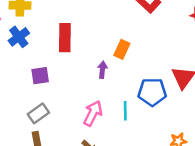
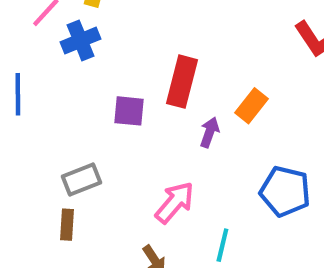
red rectangle: (65, 38) -> (182, 82), moved
purple square: (40, 76) -> (129, 111), moved
cyan line: (125, 111) -> (222, 245), moved

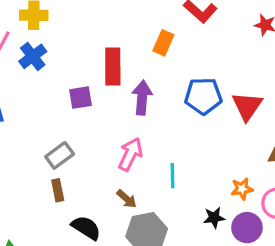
orange rectangle: (252, 106) -> (163, 43), moved
purple arrow: (210, 132) -> (142, 98), size x1.5
blue pentagon: (285, 191) -> (203, 96), moved

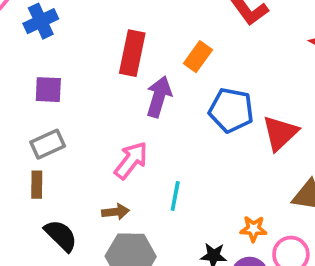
orange rectangle: (163, 43) -> (198, 57), moved
purple square: (81, 98) -> (48, 90), moved
brown arrow: (127, 199) -> (116, 212), turned -60

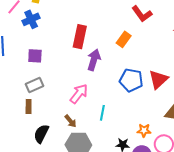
orange rectangle: (198, 57) -> (124, 39), moved
blue pentagon: (231, 110) -> (131, 80), moved
brown arrow: (116, 212) -> (70, 121), turned 56
black semicircle: (61, 236) -> (41, 134), turned -108

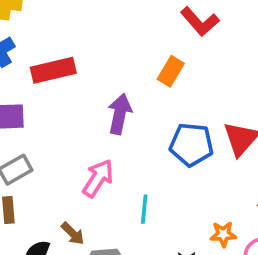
red rectangle: (80, 37) -> (53, 70), moved, turned 70
brown arrow: (70, 121) -> (73, 233), moved

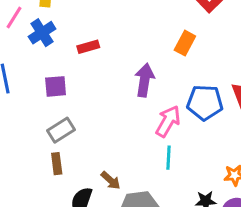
red rectangle: (53, 70) -> (88, 47), size x0.6
pink arrow: (98, 178) -> (168, 121), moved

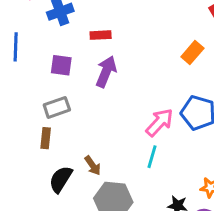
purple arrow: (145, 80) -> (106, 72), moved

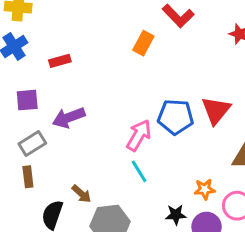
orange rectangle: (192, 53) -> (143, 43), moved
purple arrow: (106, 72) -> (69, 118), moved, turned -120
cyan line: (152, 157) -> (139, 171), turned -35

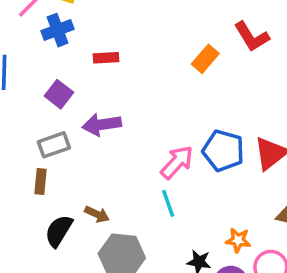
purple square: (27, 100) -> (59, 94), turned 30
brown arrow: (81, 194) -> (97, 214), turned -30

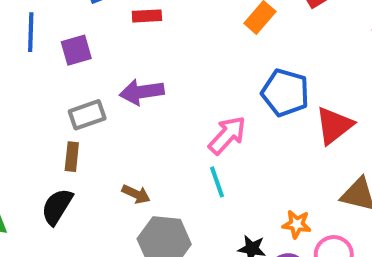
purple square: (59, 94) -> (76, 50), moved, turned 36
blue pentagon: (223, 151) -> (285, 93), moved
black semicircle: (59, 231) -> (57, 207), moved

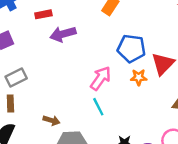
purple arrow: (142, 92) -> (63, 34), moved
orange star: (297, 224) -> (139, 77), moved

